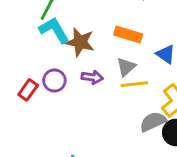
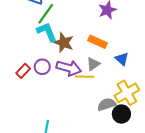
purple arrow: (92, 77) -> (69, 68), size x1.6
yellow line: (134, 84) -> (85, 77), moved

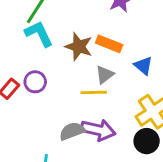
brown star: (64, 43) -> (79, 47), moved
purple arrow: (69, 68) -> (98, 130), moved
gray semicircle: (107, 104) -> (72, 131), moved

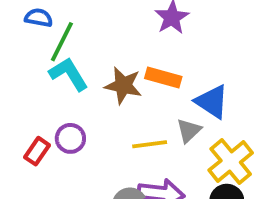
blue triangle: (143, 66) -> (212, 102), size x1.4
gray triangle: (105, 75) -> (189, 131), moved

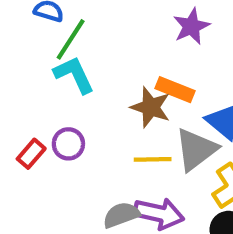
brown star: (123, 85) -> (151, 107), moved
gray triangle: (189, 131) -> (196, 149), size x1.6

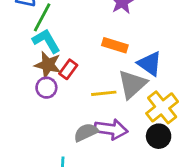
brown star: (151, 107) -> (48, 65), moved
red rectangle: (31, 154) -> (68, 69), moved

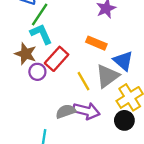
brown star: (48, 65) -> (26, 54), moved
red rectangle: (68, 69) -> (57, 59), size x1.5
yellow line: (104, 93) -> (83, 81), turned 60

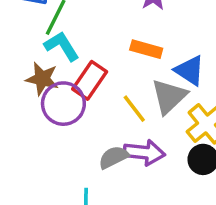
purple circle: (37, 72) -> (63, 104), size x1.6

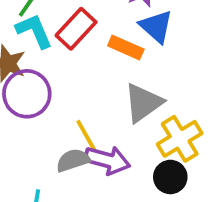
blue triangle: (190, 70) -> (156, 26), moved
red rectangle: (90, 80) -> (76, 29), moved
yellow line: (134, 109) -> (86, 135), moved

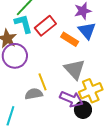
gray triangle: (143, 103) -> (75, 69), turned -45
purple arrow: (107, 160) -> (71, 99), moved

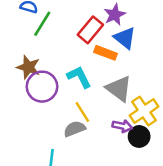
cyan L-shape: (23, 24) -> (79, 77), moved
red rectangle: (45, 26) -> (90, 30), moved
purple arrow: (71, 99) -> (122, 126), size x0.7

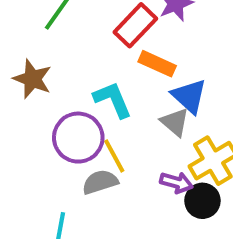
blue triangle: (125, 38) -> (189, 96), moved
purple circle: (42, 87) -> (78, 138), moved
gray triangle: (119, 89) -> (175, 122), size x0.7

